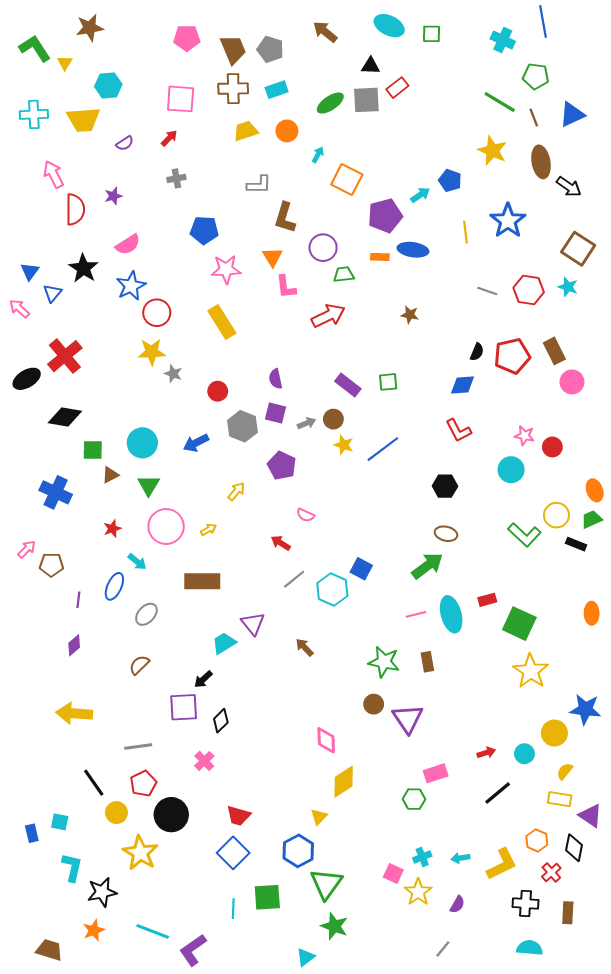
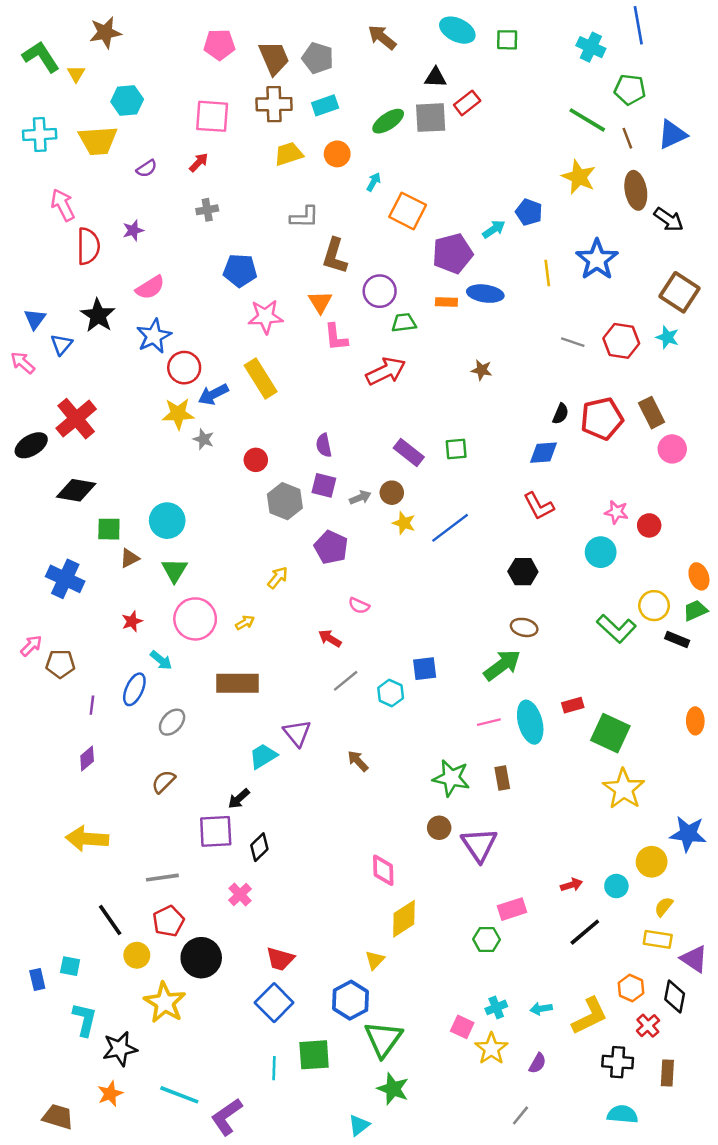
blue arrow: (196, 443) -> (213, 394), moved
blue square: (361, 569) -> (425, 669), turned -35
cyan hexagon: (332, 589) -> (391, 693), size x0.7

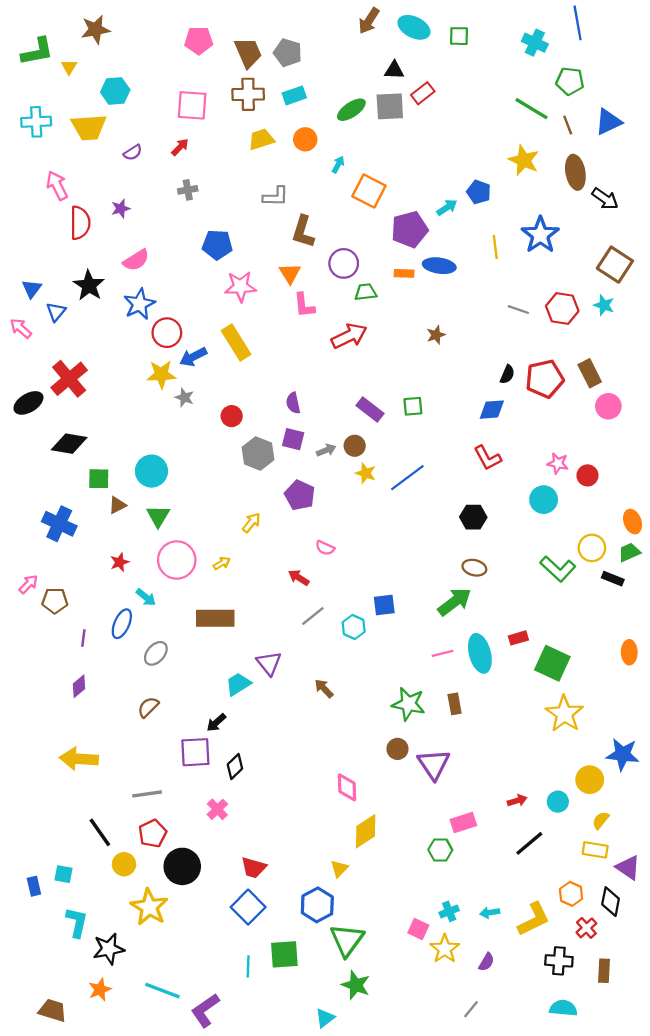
brown arrow: (382, 37) -> (369, 21), moved, turned -96
green L-shape: (41, 57) -> (37, 51), turned 112
brown star: (482, 370) -> (436, 335), turned -30

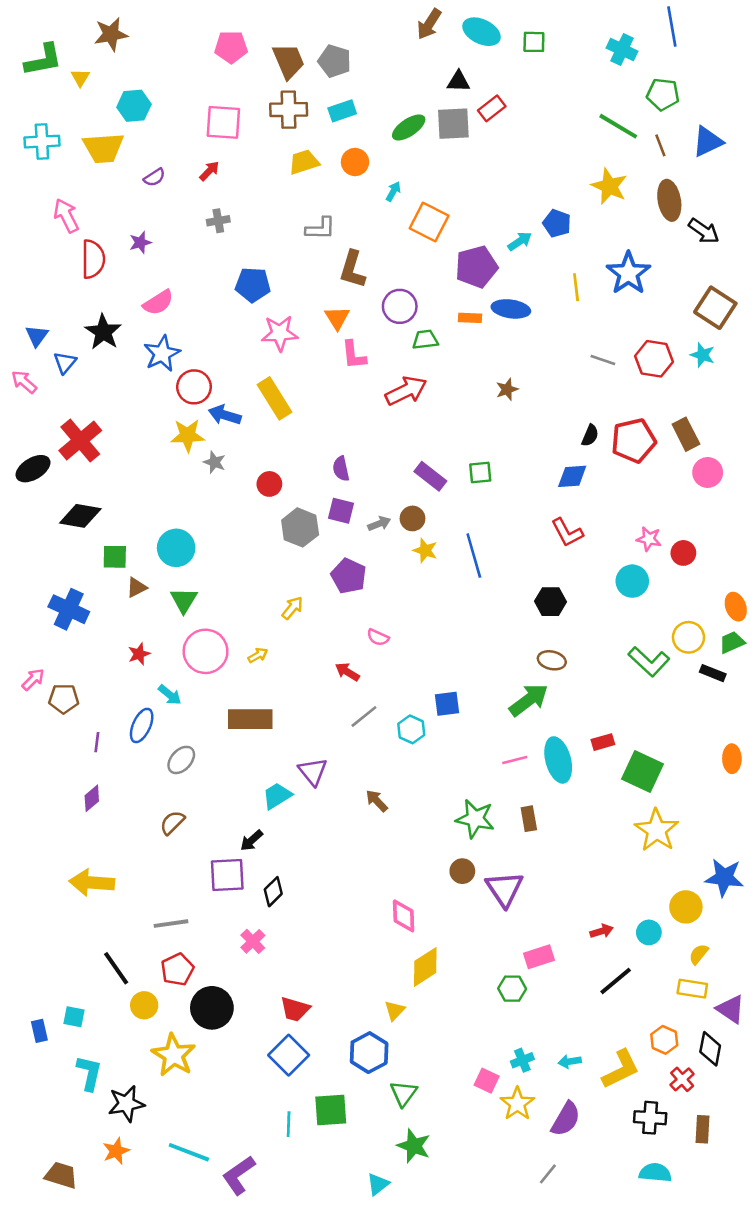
blue arrow: (193, 357) -> (225, 415), turned 44
blue line: (407, 478) -> (474, 556), turned -69
green triangle: (347, 940) -> (404, 1093), size x0.7
purple semicircle: (486, 962) -> (566, 1119), size x1.6

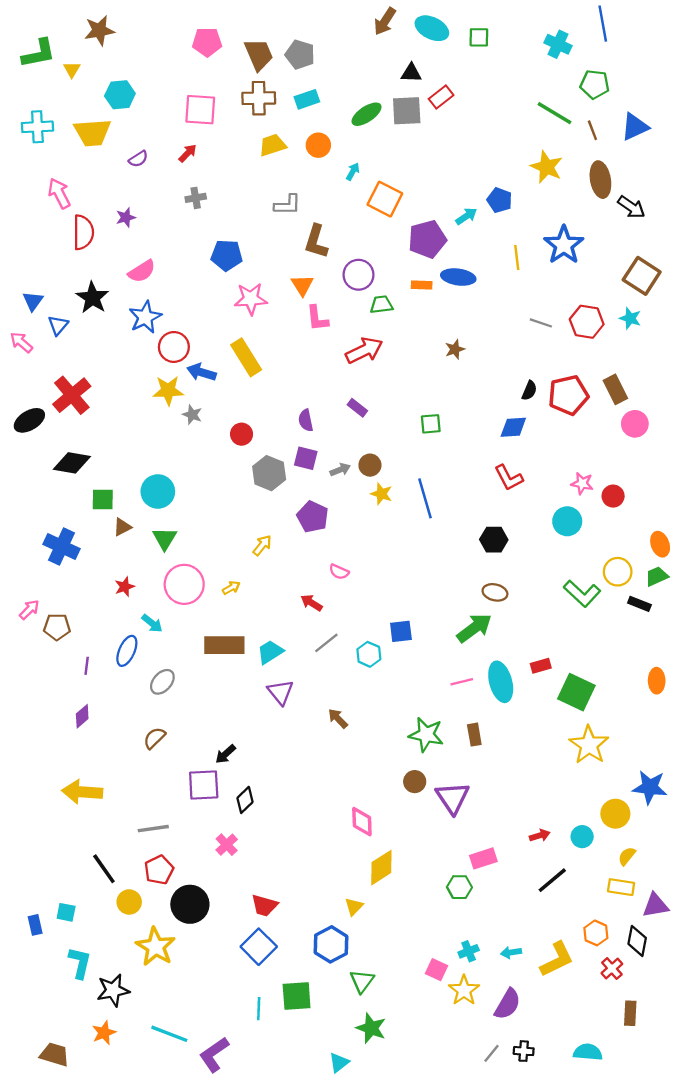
purple rectangle: (430, 476) -> (357, 408), moved, size x0.7
cyan trapezoid: (277, 796) -> (270, 652), moved
purple triangle: (731, 1009) -> (655, 905), turned -44
black cross: (650, 1118) -> (524, 1051), moved, size x0.7

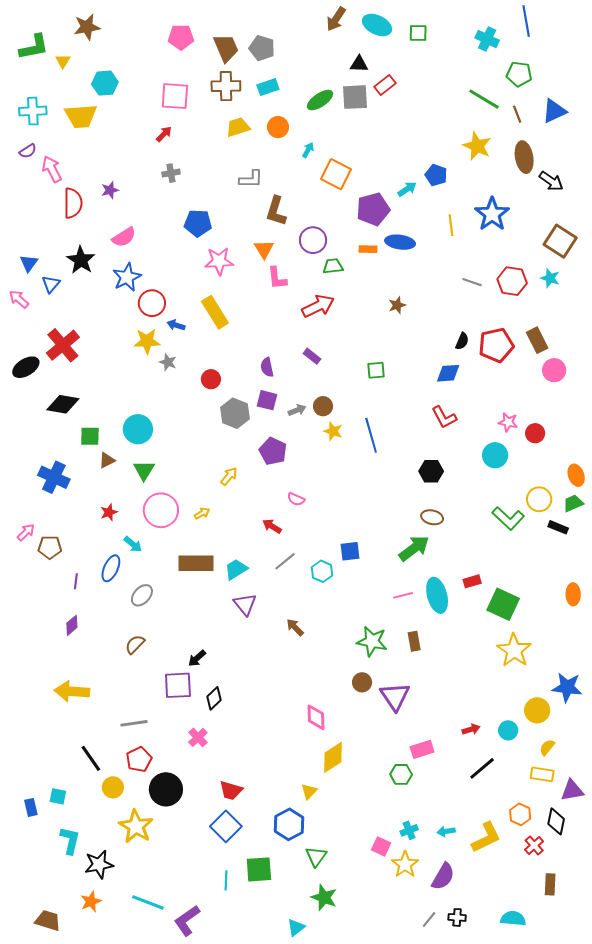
purple semicircle: (138, 159) -> (28, 151), moved
blue arrow: (201, 372) -> (176, 325), size x0.7

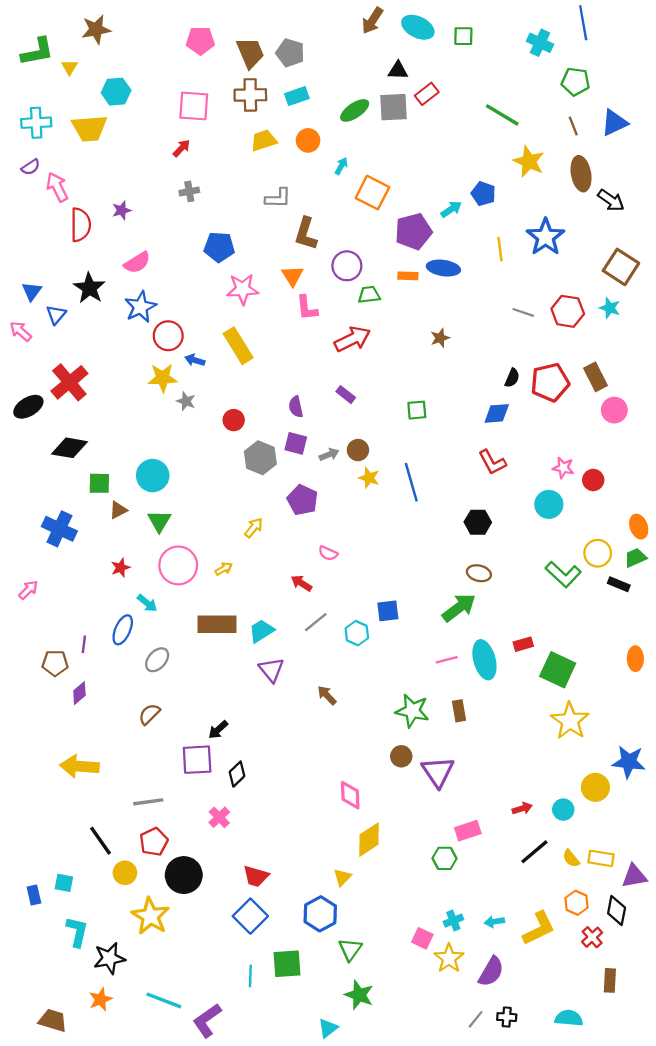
green line: (484, 99) -> (502, 115), moved
brown pentagon: (50, 547) -> (55, 663), moved
yellow semicircle: (547, 747) -> (571, 858), moved, turned -78

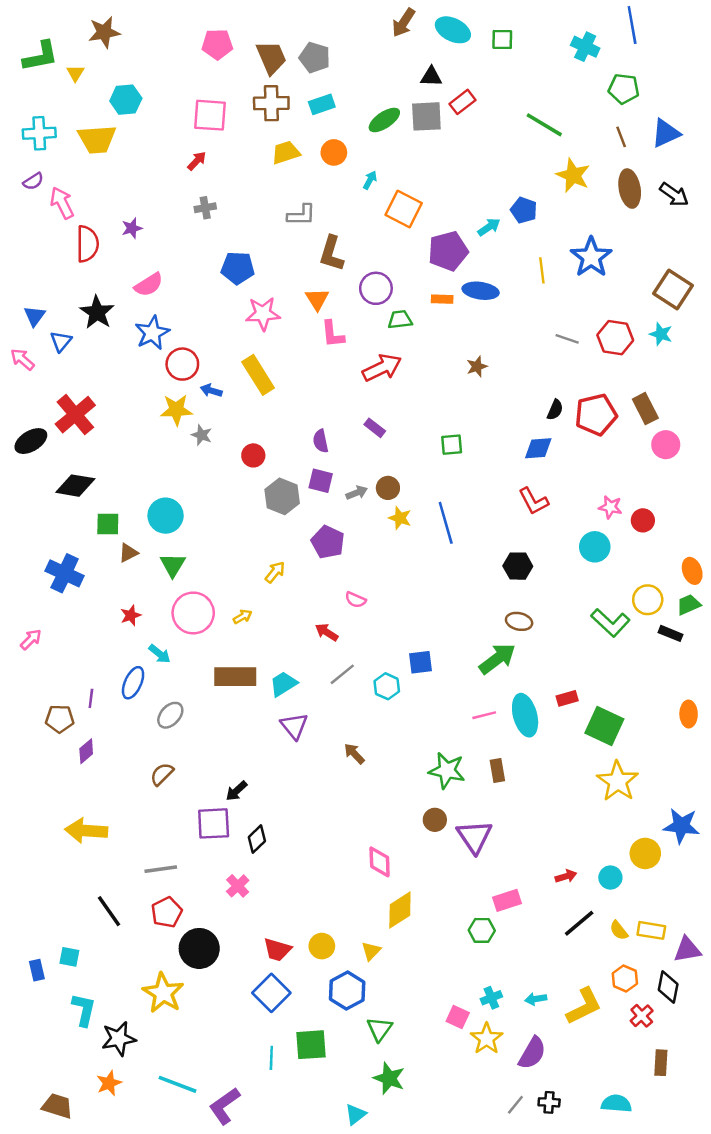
black arrow: (611, 200) -> (674, 195), moved
yellow circle: (125, 873) -> (322, 946), moved

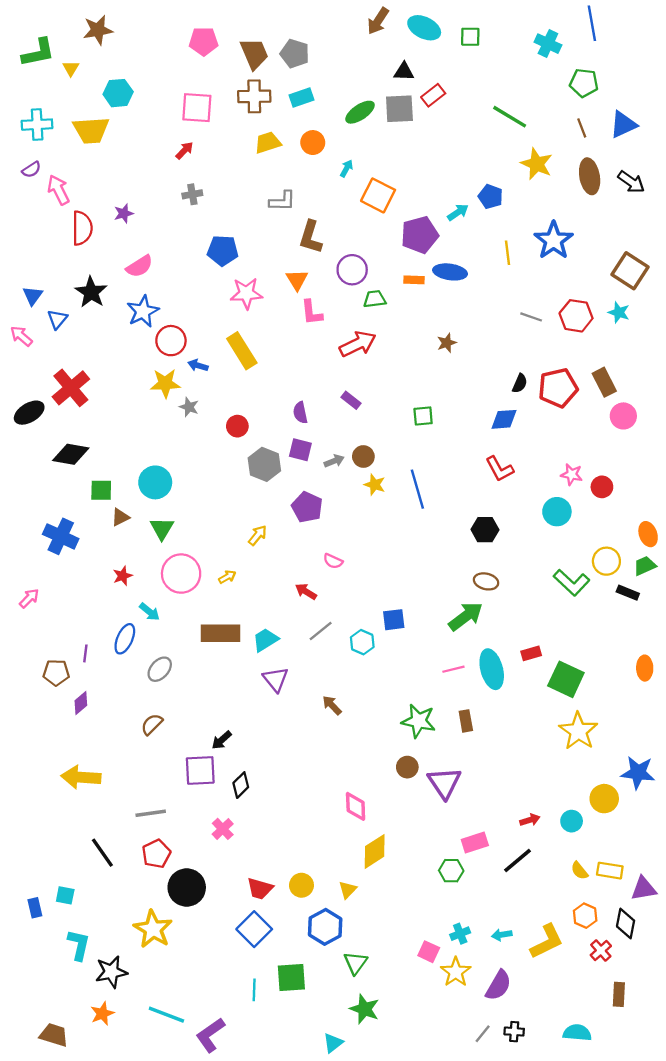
black line: (579, 923) -> (518, 860), moved

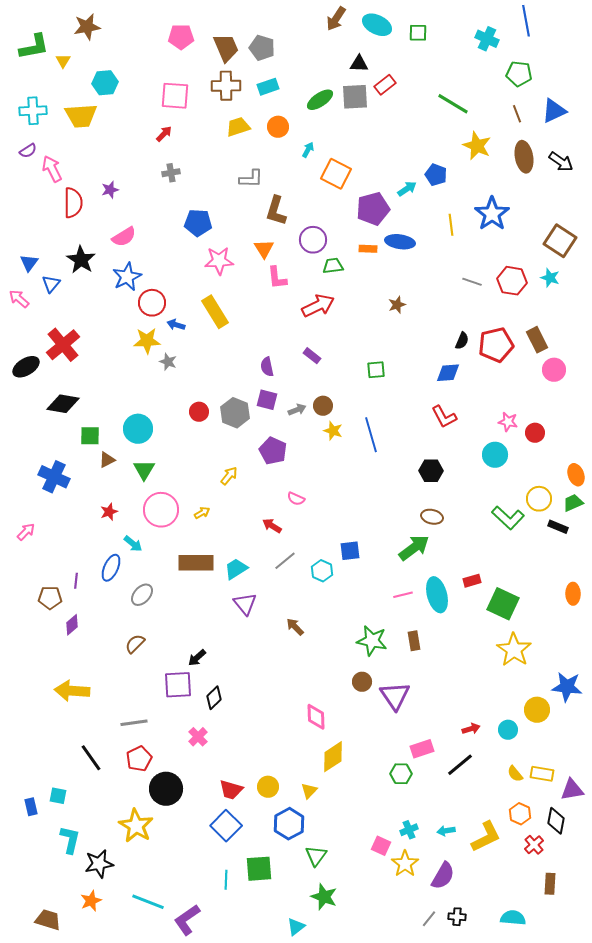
red circle: (237, 426) -> (199, 412), moved

